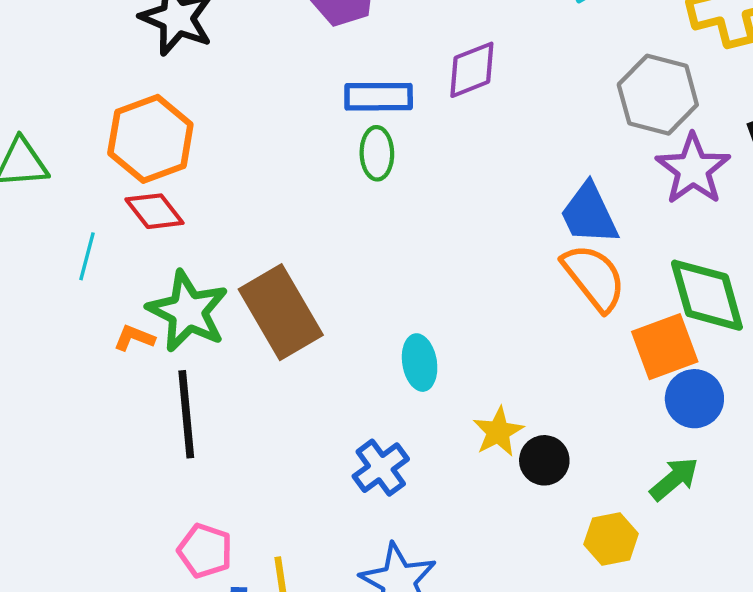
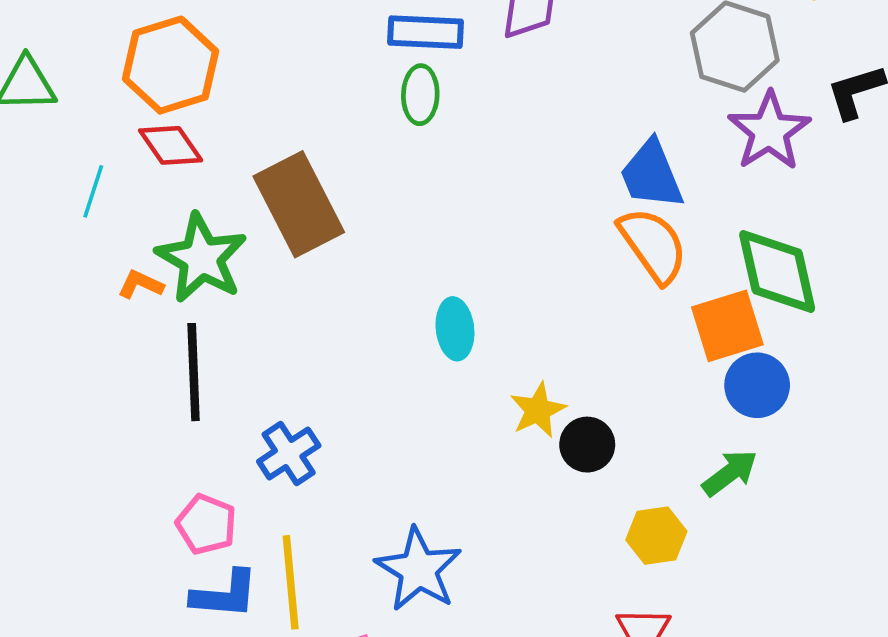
brown rectangle: (281, 312) -> (299, 204), moved
blue cross: (381, 468) -> (289, 453), moved

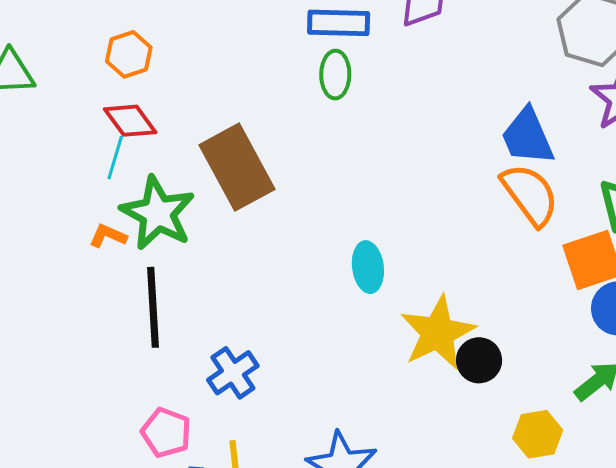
orange hexagon: (171, 65) -> (129, 54), size x0.6
cyan line: (93, 191) -> (115, 158), moved
yellow star: (538, 410) -> (438, 333), size x1.6

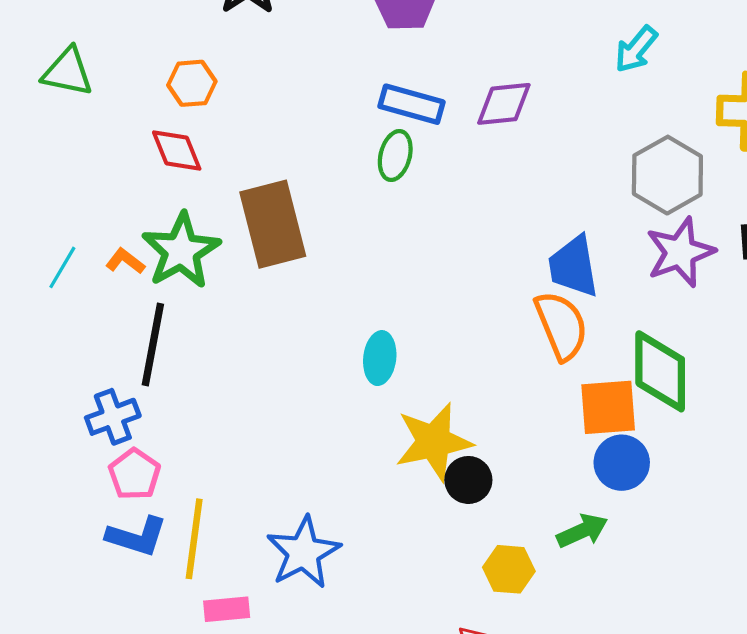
cyan line: (115, 158) -> (62, 267), moved
blue cross: (233, 373) -> (113, 417), moved

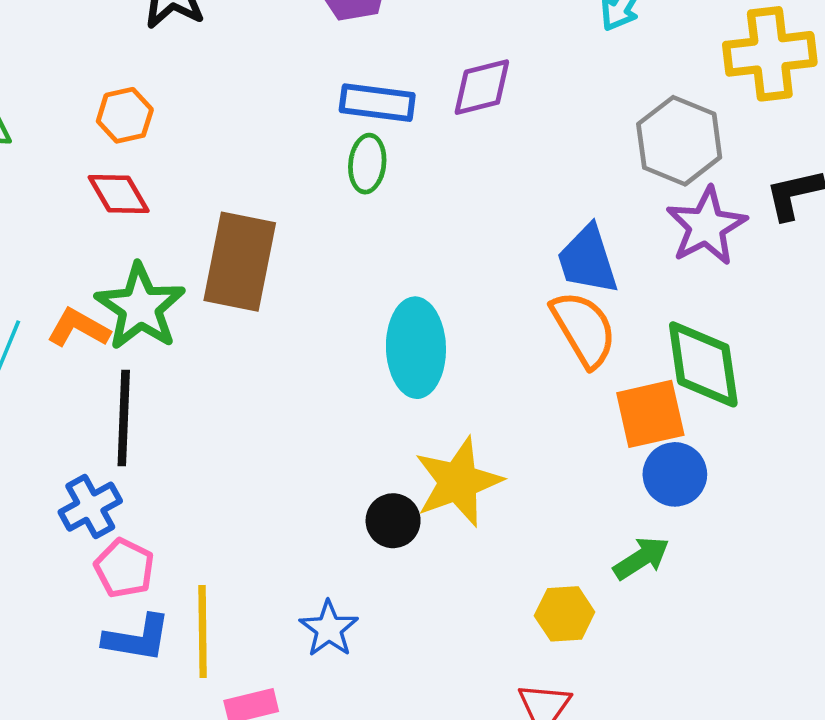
brown rectangle: (273, 224) -> (240, 262), turned 34
orange L-shape: (125, 261) -> (79, 328), size x1.4
cyan ellipse: (380, 358) -> (416, 348), moved, size x1.6
black circle: (468, 480) -> (393, 521), moved
blue star: (303, 552) -> (329, 629), size x0.7

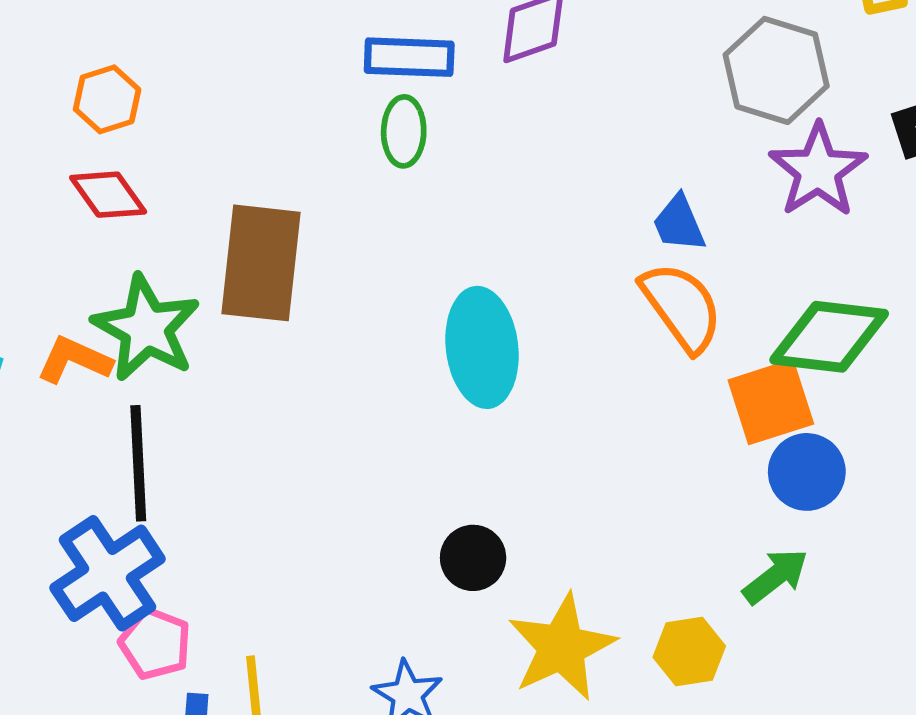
blue trapezoid: (588, 260) -> (679, 223), size x0.7
green diamond: (703, 364) -> (829, 337), turned -70
yellow star: (458, 482) -> (562, 647), moved
blue cross: (90, 507) -> (108, 573), size x1.5

